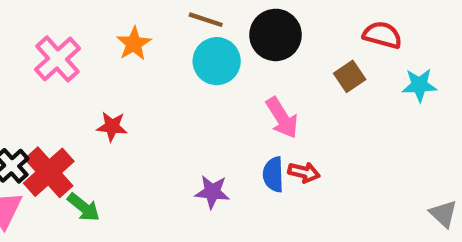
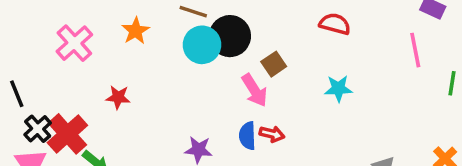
black circle: (275, 35) -> (230, 36), moved
brown square: (350, 76) -> (274, 64), moved
cyan star: (419, 85) -> (338, 89), moved

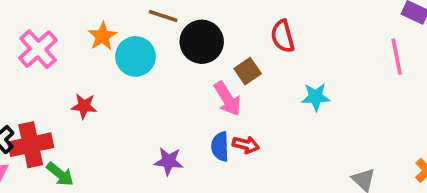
red semicircle: (335, 24) -> (283, 36), moved, turned -120
cyan circle: (202, 45) -> (136, 56), moved
red cross: (67, 134) -> (31, 145), turned 30

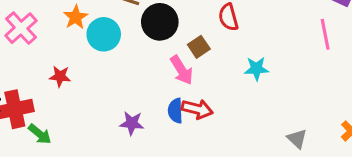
red arrow: (246, 145) -> (197, 109), size x1.4

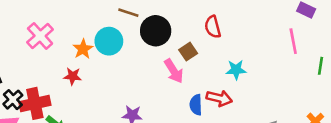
orange star: (76, 17) -> (83, 49), moved
red arrow: (197, 109) -> (219, 98), moved
blue semicircle: (175, 111) -> (196, 105), moved

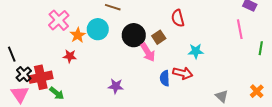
black circle: (156, 31) -> (134, 35), moved
pink cross: (40, 36) -> (59, 20), moved

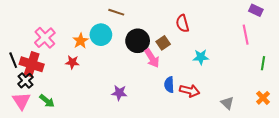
pink cross: (59, 20) -> (45, 38), moved
green line: (261, 48) -> (263, 63), moved
red arrow: (183, 73) -> (190, 91), moved
red cross: (41, 77) -> (32, 64), moved, turned 30
green arrow: (57, 93) -> (47, 101), moved

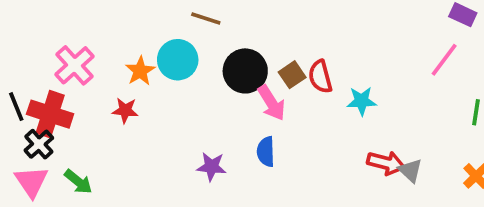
red semicircle: (182, 23) -> (320, 77), moved
pink line: (246, 35) -> (444, 60), turned 48
blue semicircle: (169, 85) -> (266, 152), moved
red arrow: (190, 91) -> (386, 163), moved
gray triangle: (227, 103) -> (410, 170), moved

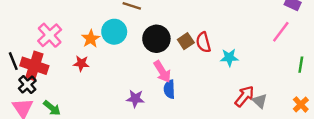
pink arrow: (271, 103) -> (162, 72), moved
red arrow: (386, 163) -> (244, 96), turned -65

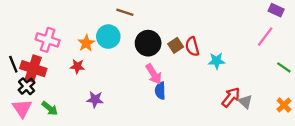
pink cross: (50, 35) -> (48, 40), turned -30
green line: (301, 65) -> (284, 67), turned -64
purple star: (135, 99) -> (95, 99), moved

